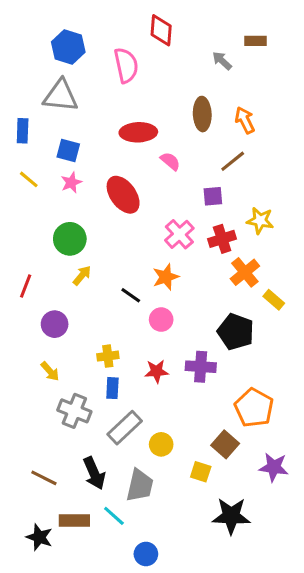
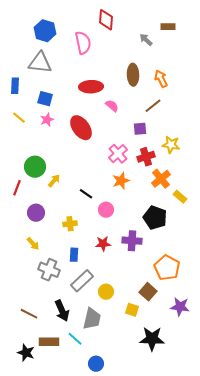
green circle: (70, 239) -> (35, 167), moved
orange star: (166, 277) -> (121, 181), moved
yellow cross: (108, 356) -> (70, 224), moved

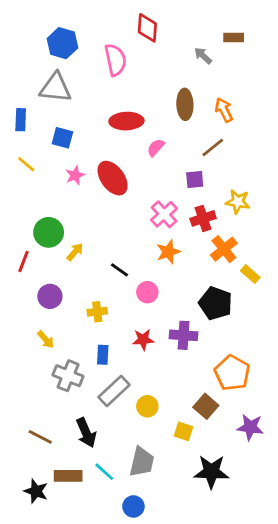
pink semicircle: (112, 106) -> (156, 147), turned -88
pink star: (47, 120) -> (75, 175), moved
gray trapezoid: (92, 319) -> (142, 462), moved

